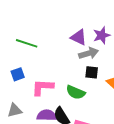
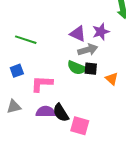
green semicircle: (76, 92) -> (77, 68), moved

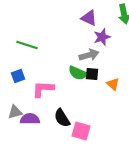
purple triangle: (78, 34) -> (89, 18), moved
purple semicircle: (46, 112) -> (30, 119), moved

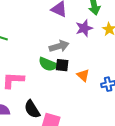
purple star: (102, 37) -> (84, 28), moved

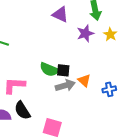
gray arrow: (59, 46) -> (65, 85), moved
black semicircle: (32, 109) -> (22, 110), moved

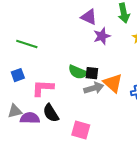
purple star: (85, 33) -> (102, 36), moved
orange triangle: (84, 80) -> (113, 83), size x1.5

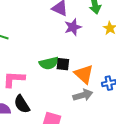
green semicircle: (78, 72) -> (49, 63), turned -36
gray arrow: (94, 88) -> (83, 95), moved

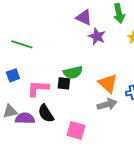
purple star: (73, 27) -> (97, 36), turned -30
black square: (63, 64) -> (64, 83), moved

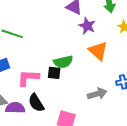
orange triangle: (108, 83) -> (98, 51), moved

